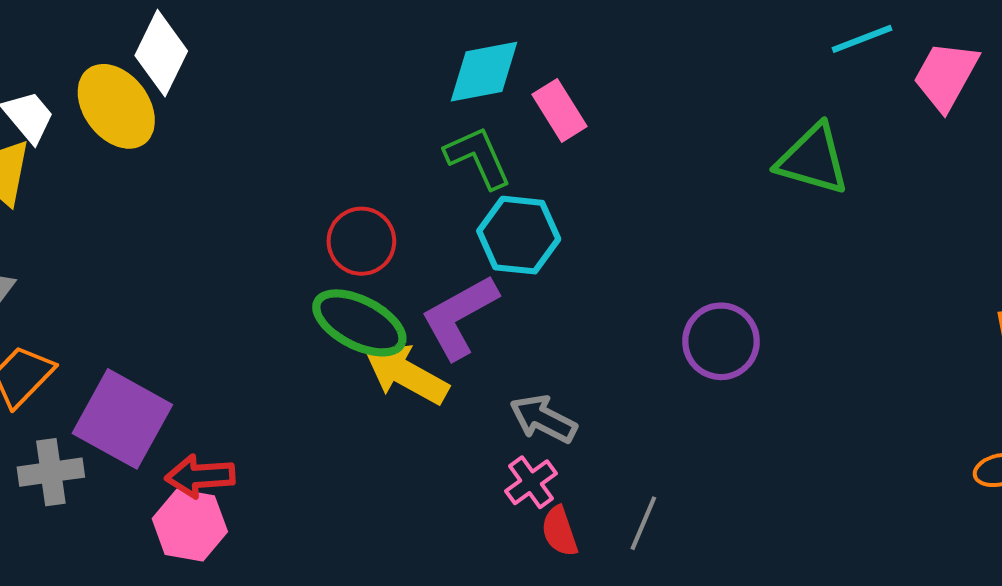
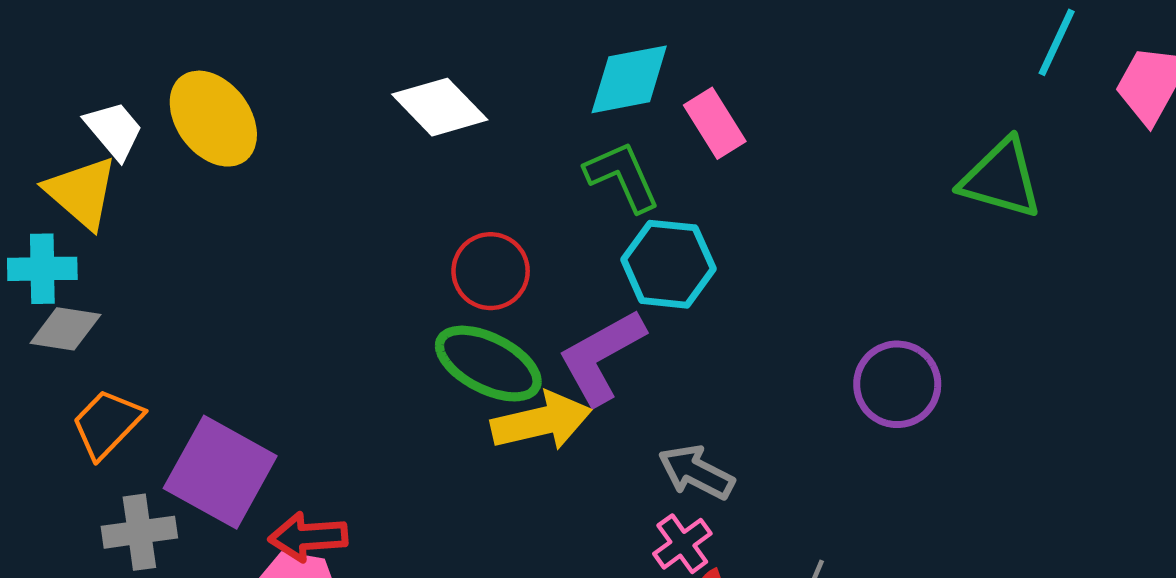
cyan line: (862, 39) -> (1057, 42), turned -44
white diamond: (161, 53) -> (440, 107), moved, turned -70
yellow arrow: (406, 374) -> (541, 421), turned 138

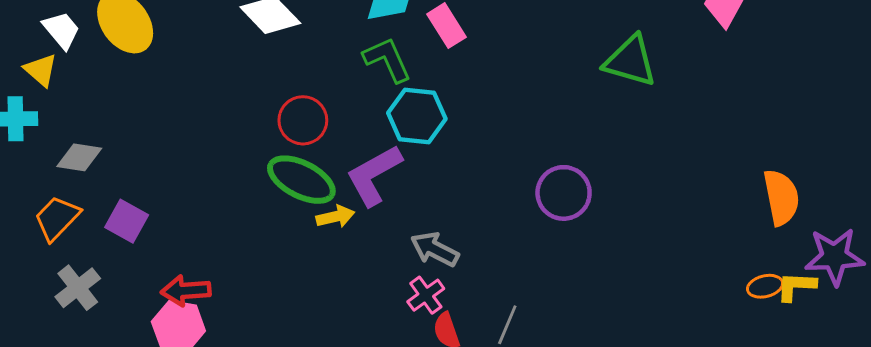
yellow triangle: (82, 193) -> (41, 70), size x0.7
gray diamond: (65, 329) -> (79, 157), moved
yellow arrow: (541, 421) -> (335, 217), size x0.6
purple square: (220, 472) -> (127, 221), moved, size x0.6
gray cross: (139, 532) -> (78, 288), turned -30

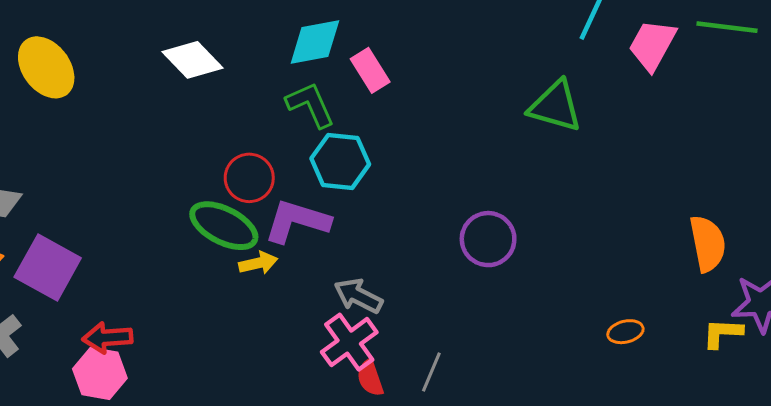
red circle: (303, 120) -> (249, 178), moved
purple L-shape: (374, 175) -> (297, 221), turned 46
purple square: (127, 221) -> (48, 267), size x1.5
orange ellipse: (765, 286) -> (625, 332), moved
pink cross: (426, 295) -> (349, 342), size x1.5

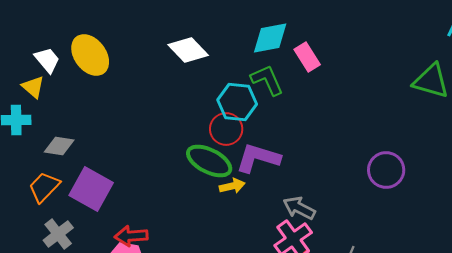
cyan hexagon: (340, 161) -> (237, 102), moved

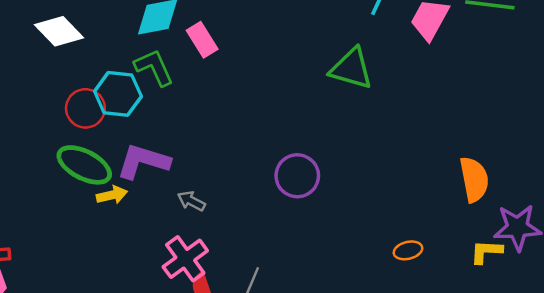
red circle: (226, 129) -> (85, 108), moved
gray arrow: (299, 208) -> (191, 201), moved, size x0.7

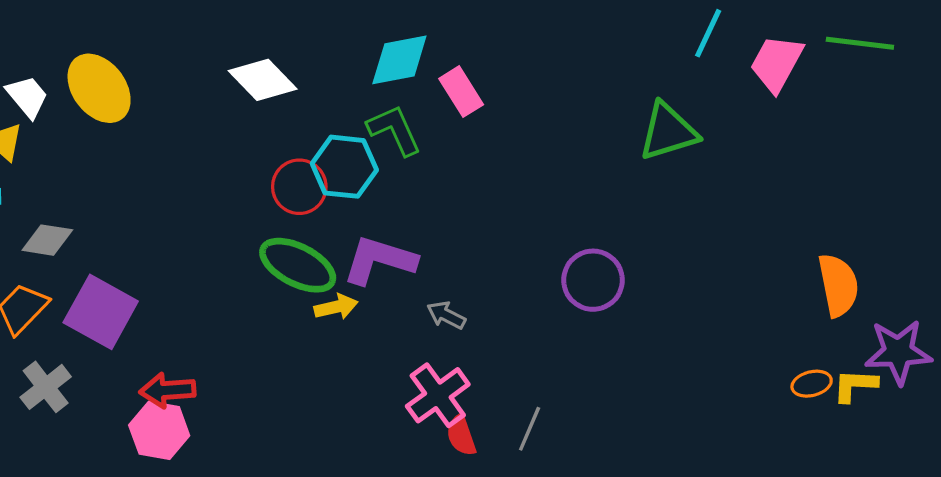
green triangle: (351, 69) -> (668, 132), turned -33
orange ellipse: (408, 250) -> (812, 384), moved

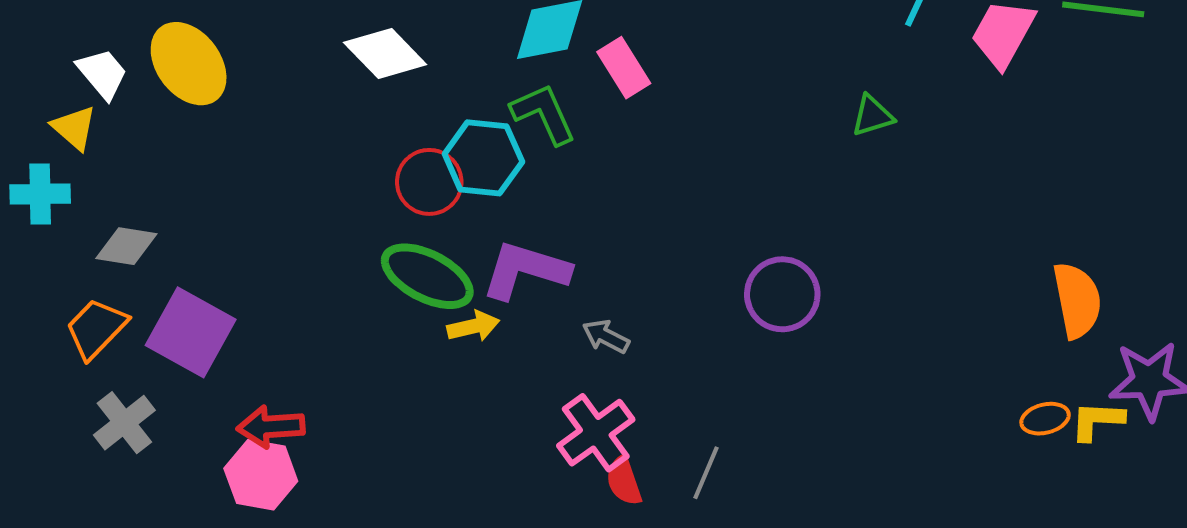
green triangle: (668, 132) -> (873, 116), size x0.6

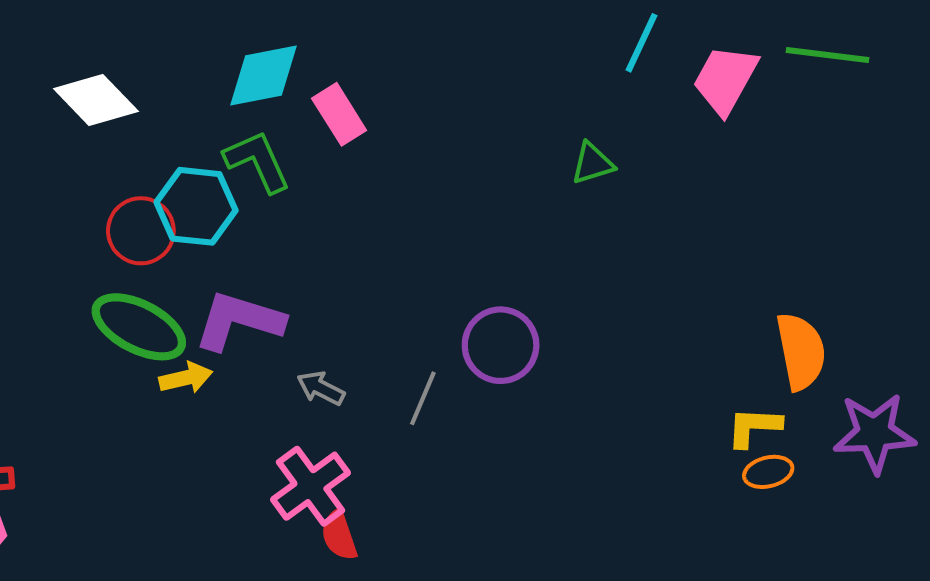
yellow L-shape: (1097, 421) -> (754, 427), moved
gray line: (706, 473) -> (423, 398), moved

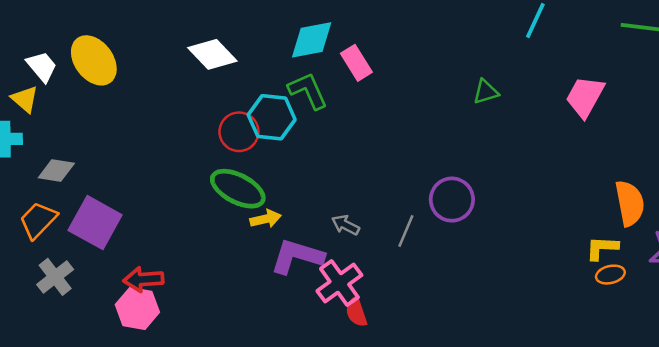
pink trapezoid: (725, 80) -> (585, 97), moved
green triangle: (592, 163) -> (486, 92), moved
purple L-shape: (239, 321) -> (297, 256), moved

